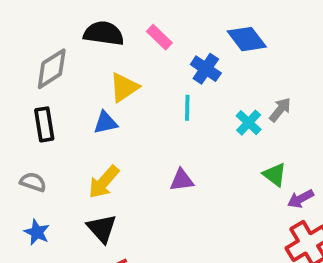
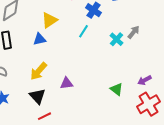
cyan line: (187, 108) -> (84, 31), turned 32
green triangle: (275, 175) -> (116, 89), moved
purple triangle: (182, 180) -> (66, 83), moved

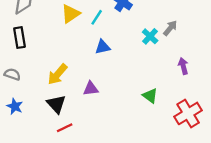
cyan line: (84, 31) -> (97, 17), moved
blue triangle: (40, 39) -> (103, 47), moved
purple arrow: (144, 80) -> (183, 66), moved, turned 104

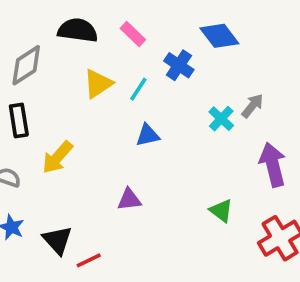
purple arrow: (183, 66) -> (273, 165), size x1.6
yellow arrow: (57, 74) -> (57, 157), moved
black triangle: (56, 104) -> (57, 240), moved

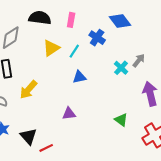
pink rectangle: (133, 34) -> (71, 20), turned 56

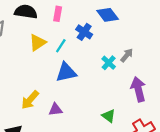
blue triangle: (79, 77) -> (66, 72), size x1.5
yellow arrow: (28, 90) -> (30, 100), moved

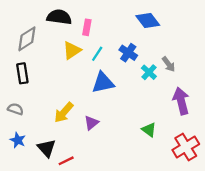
pink rectangle: (58, 14) -> (87, 27), moved
blue cross: (84, 32) -> (128, 53), moved
gray arrow: (127, 55) -> (168, 64), turned 104
purple triangle: (56, 109) -> (91, 123), turned -32

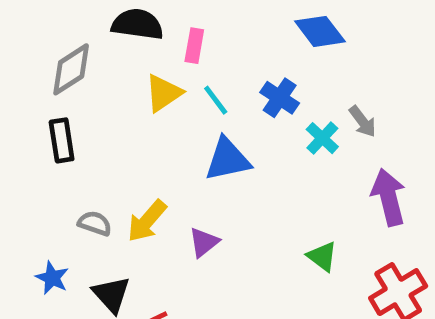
cyan line: (97, 54) -> (216, 100), turned -70
gray semicircle: (15, 109) -> (95, 223), moved

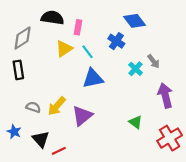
blue cross: (280, 98) -> (116, 41), moved
purple triangle: (204, 242) -> (82, 116), size x1.5

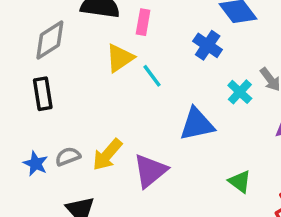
cyan line: (88, 52) -> (152, 76), moved
blue triangle: (93, 78) -> (197, 124), moved
gray semicircle: (33, 107) -> (68, 156), turned -40
blue star: (14, 132) -> (36, 164), moved

